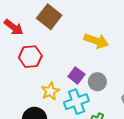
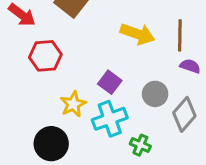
gray circle: (97, 82) -> (155, 94), moved

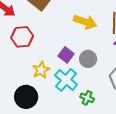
gray circle: (155, 94) -> (88, 59), moved
cyan cross: (110, 119) -> (66, 80), turned -30

